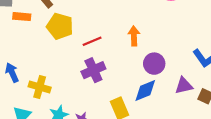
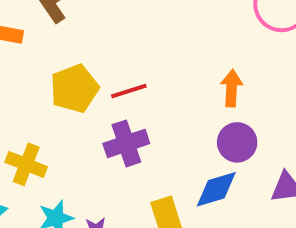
yellow pentagon: (60, 26) -> (74, 88), moved, turned 30
orange arrow: (134, 36) -> (232, 88), moved

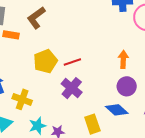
purple cross: (126, 143) -> (72, 88), turned -30
blue diamond: (216, 189) -> (117, 110), turned 60

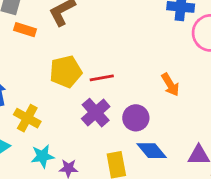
orange arrow: (123, 59) -> (170, 85), turned 138
purple circle: (127, 86) -> (136, 118), moved

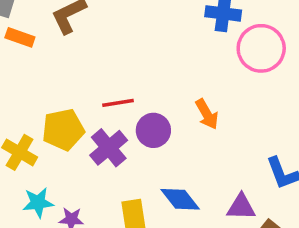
yellow pentagon: (66, 72) -> (63, 130), moved
purple circle: (136, 118) -> (153, 130), moved

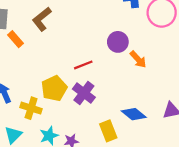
orange rectangle: (20, 37) -> (15, 39), turned 42
purple circle: (153, 130) -> (118, 42), moved

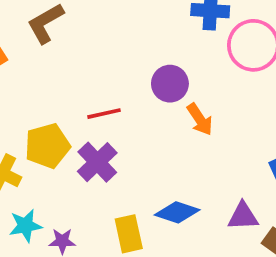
blue diamond: (134, 114) -> (177, 212), turned -30

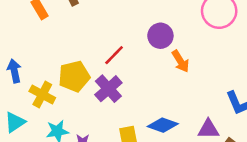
red line: (104, 114) -> (114, 55), turned -35

